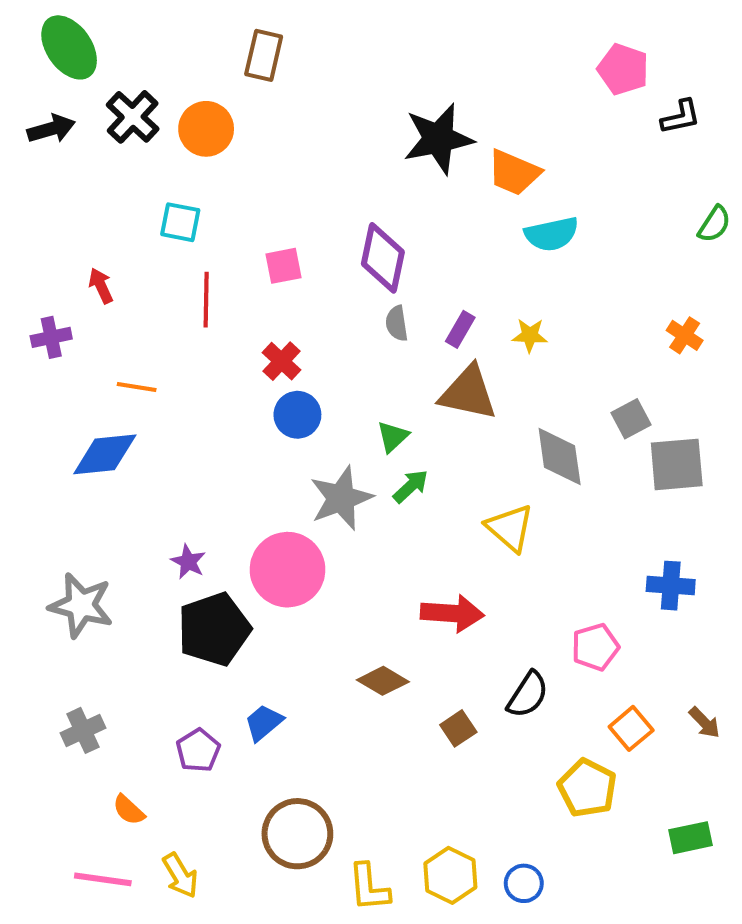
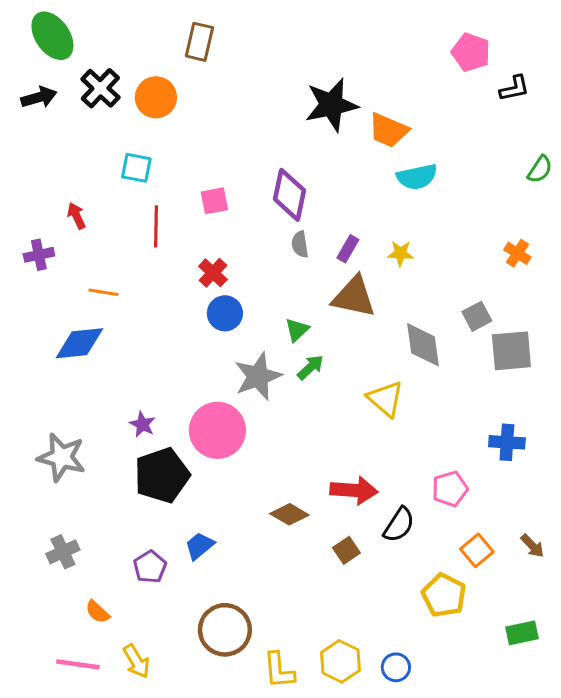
red arrow: (452, 613) -> (354, 490), moved

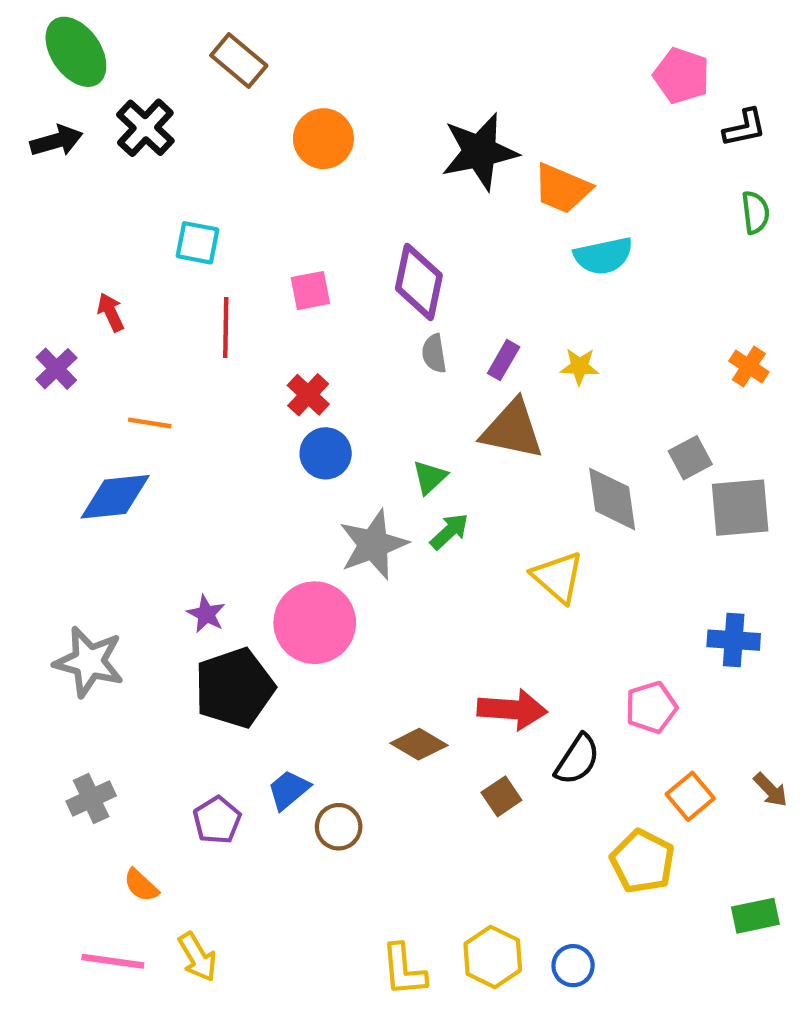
brown rectangle: (199, 42) -> (239, 60), moved, turned -63
orange circle: (156, 97) -> (323, 139), moved
green semicircle: (540, 169) -> (755, 212), moved, turned -40
purple cross: (39, 255) -> (56, 369), turned -32
brown circle: (225, 630) -> (339, 827), moved, size x0.6

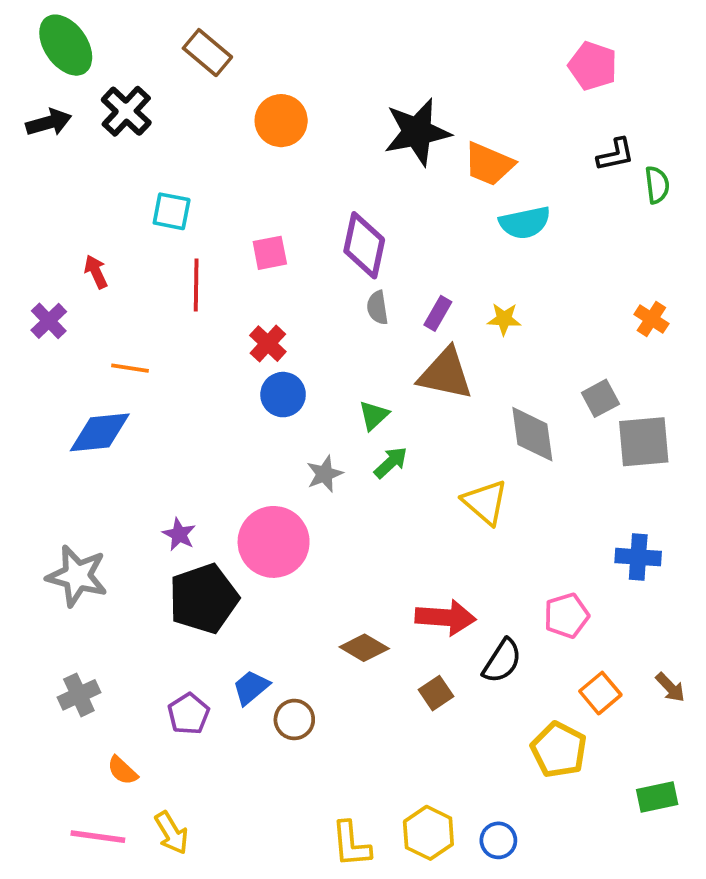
black L-shape: (745, 128) -> (616, 155), moved
gray star: (373, 545) -> (325, 474), size x0.6

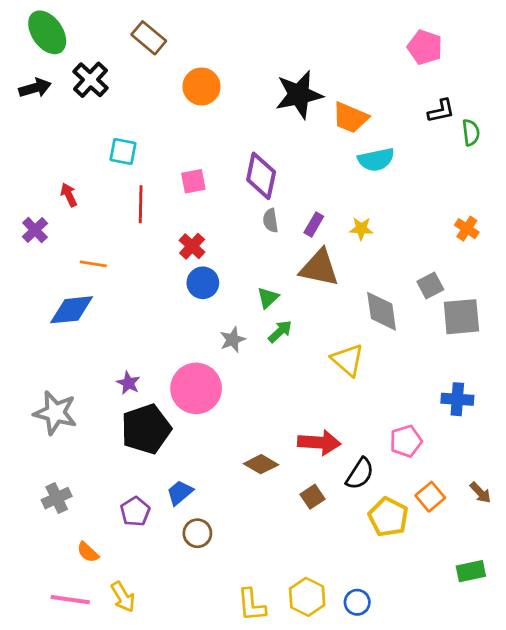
brown circle: (294, 719) -> (197, 533), moved
yellow pentagon: (559, 750) -> (388, 517), moved

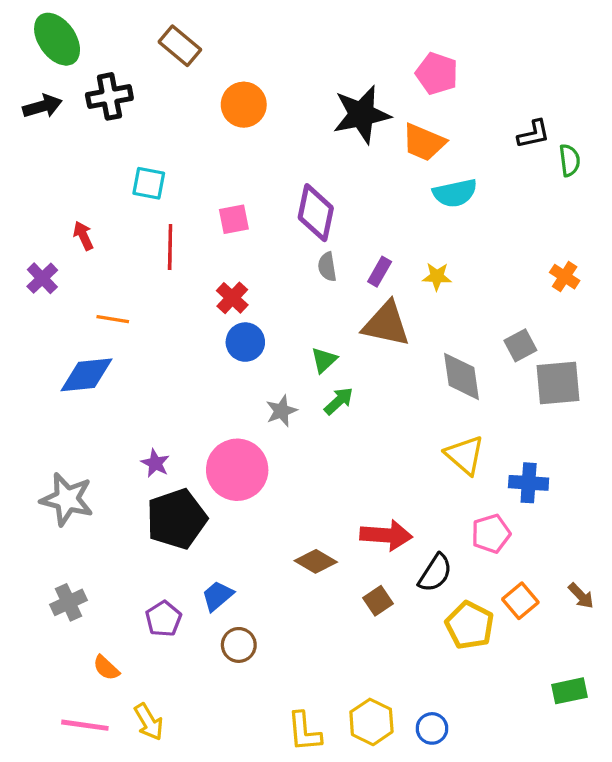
pink pentagon: (425, 47) -> (437, 74), moved
black cross: (90, 80) -> (109, 96), turned 36
yellow triangle: (348, 360) -> (465, 455), moved
blue cross: (457, 399) -> (529, 483), moved

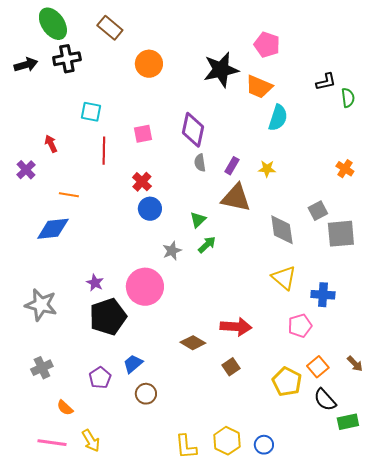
green ellipse: (57, 39) -> (53, 24), moved
cyan semicircle: (455, 193) -> (278, 118), turned -60
black semicircle: (435, 573) -> (325, 400), moved, turned 105

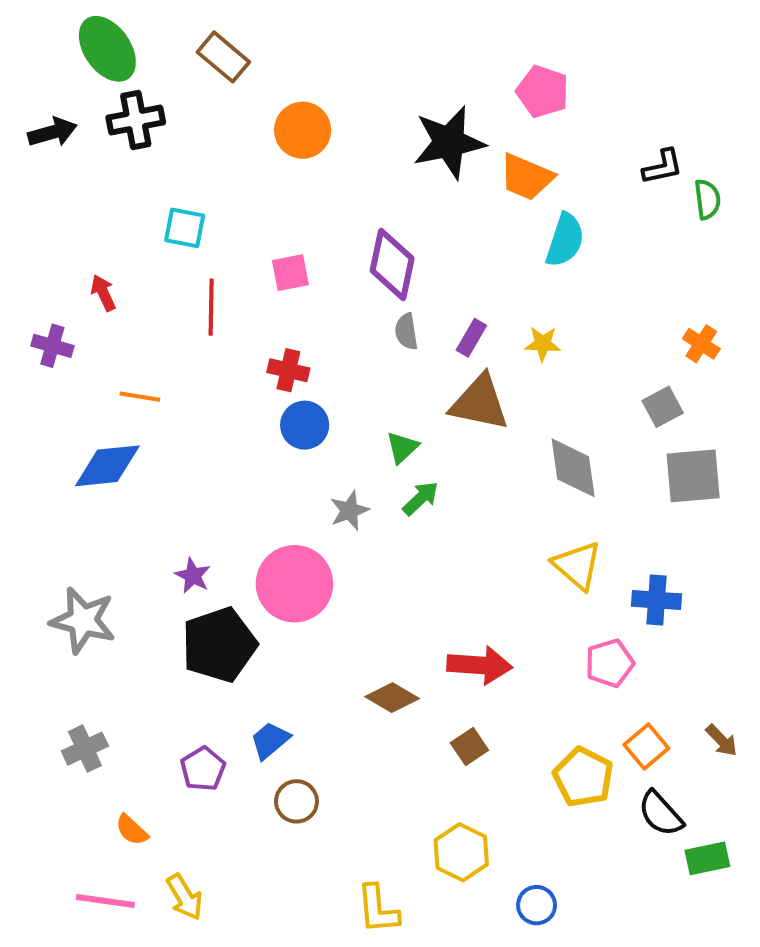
purple cross: (26, 170) -> (52, 346), turned -30
red cross: (142, 182) -> (288, 370), turned -30
gray square: (318, 211) -> (663, 407), moved
yellow hexagon: (227, 441) -> (461, 852), moved

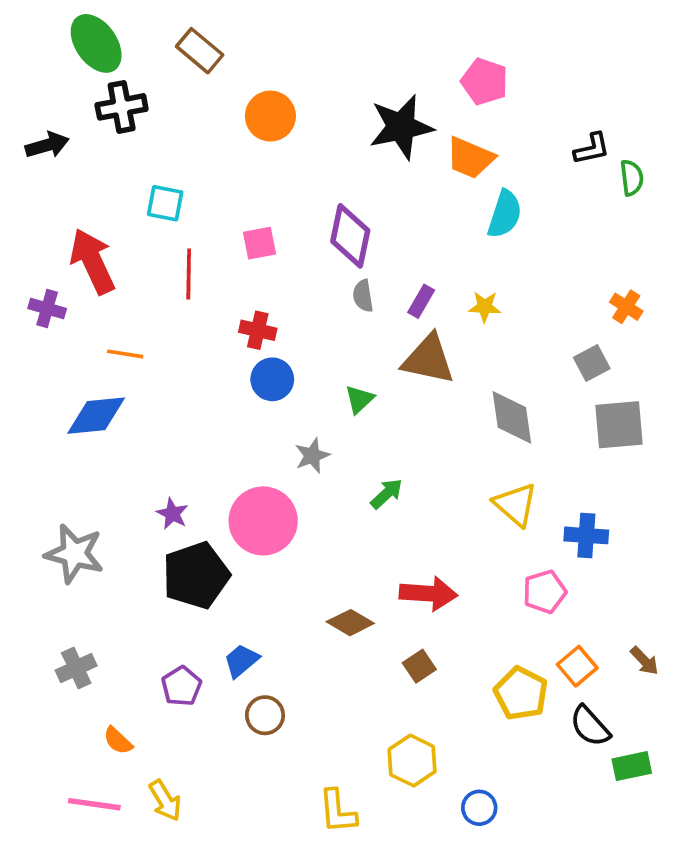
black arrow: (52, 132) -> (47, 145), moved
red arrow: (103, 293) -> (92, 261), size x2.0
green arrow: (421, 498) -> (387, 494), moved

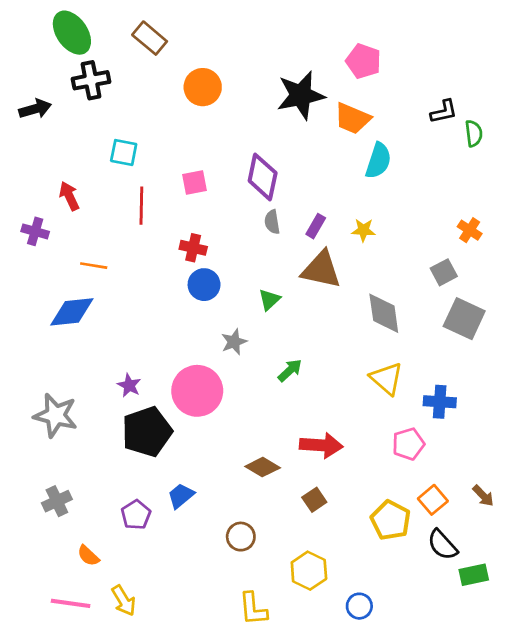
red arrow: (92, 261) -> (69, 196), size x0.6
gray square: (619, 425) -> (464, 319), turned 30
brown circle: (265, 715) -> (241, 537), moved

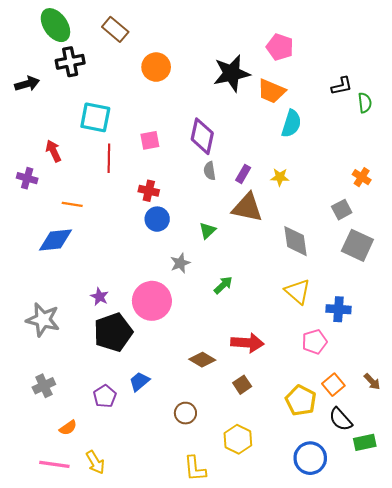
cyan square: (124, 152) -> (95, 117), size x1.4
orange semicircle: (88, 556) -> (68, 428), turned -78
blue circle: (359, 606) -> (310, 458), moved, size x1.6

